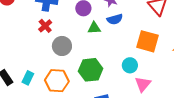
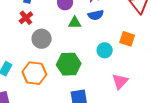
orange square: (147, 41) -> (127, 39), size x0.7
cyan circle: (130, 65) -> (105, 50), moved

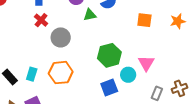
cyan circle: (105, 50) -> (128, 75), moved
green hexagon: (69, 64) -> (109, 55), moved

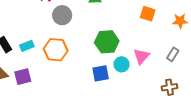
cyan rectangle: (32, 74) -> (27, 46), turned 40
gray rectangle: (157, 93) -> (173, 54), moved

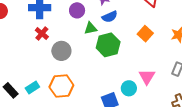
orange square: (148, 14) -> (145, 34), turned 35
green hexagon: (107, 42) -> (108, 45), moved

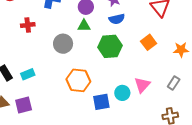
green triangle: (91, 28) -> (84, 26), moved
red cross: (42, 34) -> (28, 25), moved, turned 32
orange hexagon: (61, 86) -> (78, 80), moved

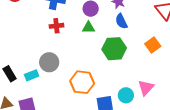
blue semicircle: (117, 19) -> (121, 21), turned 77
red cross: (28, 25) -> (56, 26), moved
gray circle: (63, 44) -> (49, 62), moved

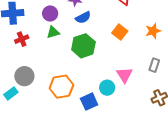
blue semicircle: (121, 21) -> (83, 17), turned -77

